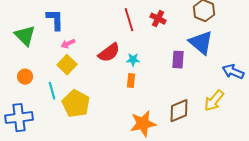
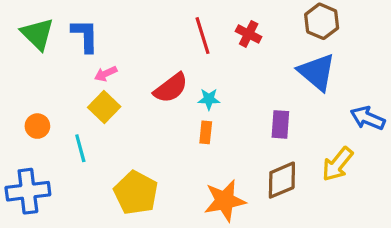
green triangle: (25, 36) -> (37, 34), moved
purple rectangle: (178, 60) -> (280, 124), moved
yellow pentagon: (76, 104) -> (136, 193), moved

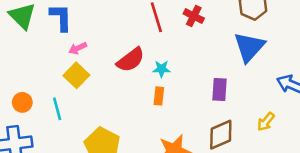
blue triangle: (317, 72) -> (249, 47), turned 32
orange circle: (37, 126) -> (22, 102), moved
yellow arrow: (337, 164) -> (266, 122), size x0.7

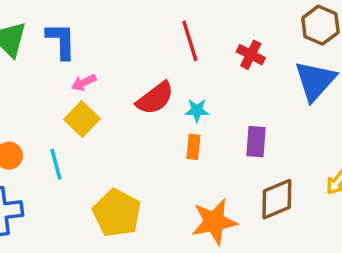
red cross: (194, 16) -> (251, 55), moved
purple rectangle: (220, 89) -> (256, 142), moved

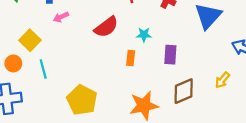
cyan star: (197, 110) -> (144, 35), moved
yellow square: (82, 119) -> (30, 40), moved

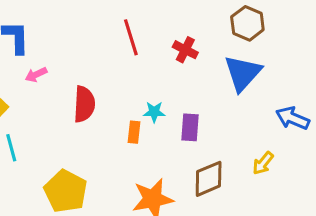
red semicircle: (106, 27) -> (84, 104), moved, turned -50
cyan star: (144, 35) -> (154, 112), moved

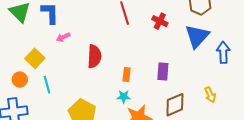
cyan star: (154, 112) -> (124, 97), moved
blue arrow: (293, 118) -> (223, 52), moved, turned 65
yellow arrow: (263, 163) -> (210, 95), turned -63

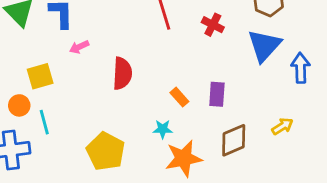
yellow square: (35, 58) -> (40, 76), turned 30
orange rectangle: (127, 74) -> (179, 97), moved, turned -48
cyan line: (47, 85) -> (44, 122), moved
yellow arrow: (210, 95) -> (282, 126), turned -98

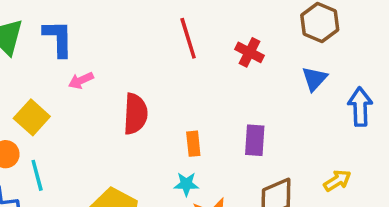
blue triangle: (264, 46) -> (314, 79), size x0.6
yellow square: (40, 76) -> (32, 117), turned -32
orange rectangle: (179, 97) -> (193, 144), moved, turned 36

